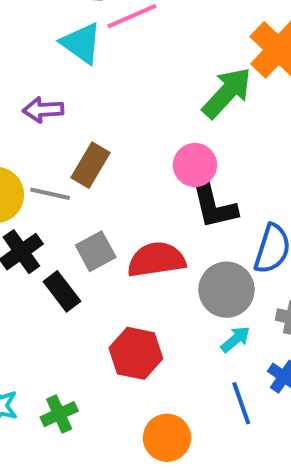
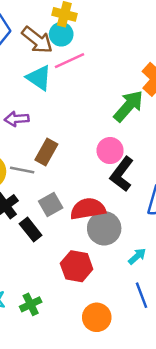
black L-shape: (213, 204) -> (122, 174), turned 52
gray circle: (226, 290) -> (104, 228), moved

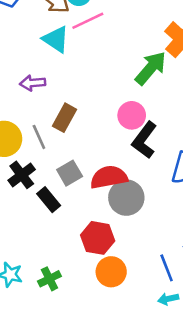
gray line: (22, 170) -> (39, 137), turned 55
cyan arrow: (137, 256) -> (168, 299), moved, turned -150
orange circle: (97, 317) -> (111, 272), moved

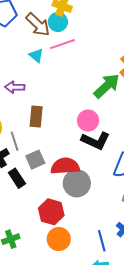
cyan triangle: (56, 39) -> (36, 56), size x0.7
brown rectangle: (64, 118) -> (36, 117), turned -30
gray line: (39, 137) -> (15, 141), moved
black L-shape: (144, 140) -> (96, 141), turned -108

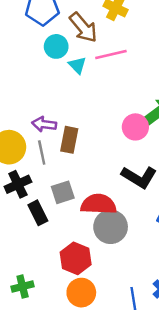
cyan circle: (58, 22) -> (56, 46), moved
purple arrow: (15, 87) -> (44, 124), moved
pink circle: (88, 121) -> (135, 127), moved
gray line: (15, 141) -> (42, 152), moved

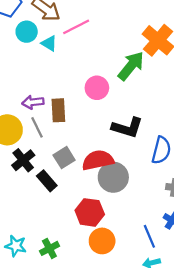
pink circle: (135, 127) -> (97, 88), moved

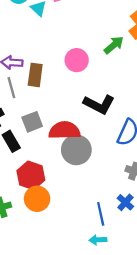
green arrow: (131, 66) -> (114, 45), size x0.7
red hexagon: (90, 212) -> (31, 175), moved
orange circle: (102, 241) -> (37, 199), moved

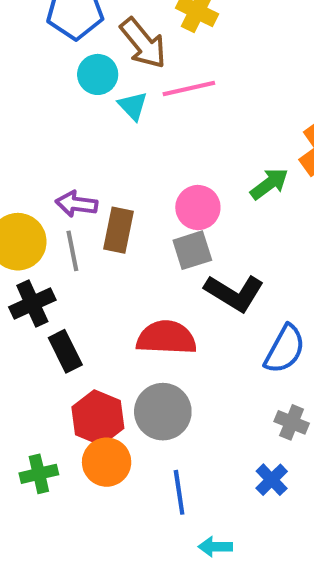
gray square: (32, 122) -> (192, 250), moved
gray circle: (76, 150) -> (163, 412), moved
blue line: (101, 214) -> (179, 492), moved

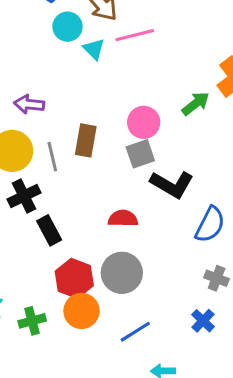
purple arrow: (76, 204) -> (29, 104), moved
red semicircle: (166, 338) -> (123, 218), size x0.7
blue line: (179, 492) -> (135, 332), turned 68

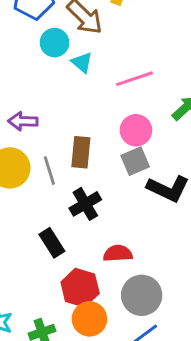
pink line: (135, 35) -> (134, 79), moved
black cross: (24, 196) -> (85, 204), moved
red semicircle: (123, 218) -> (118, 253), moved
gray circle: (122, 273) -> (142, 295), moved

